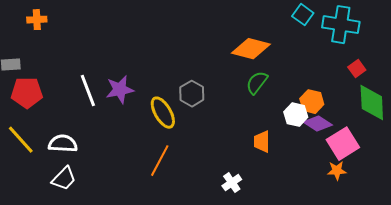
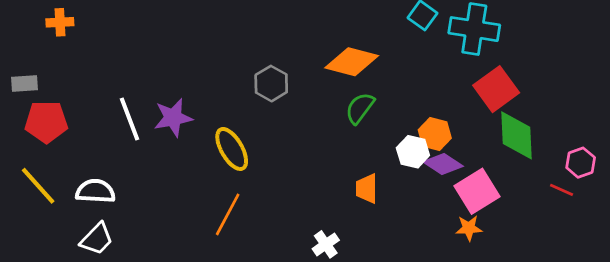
red square: (357, 69) -> (496, 89), size x1.8
gray hexagon: (192, 94) -> (271, 84), moved

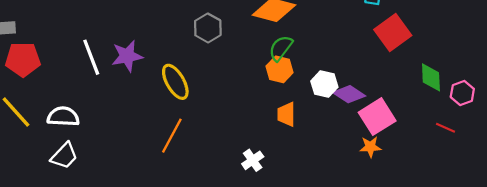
orange hexagon: (435, 134) -> (280, 69), moved
green diamond: (517, 135) -> (431, 77), moved, size x0.7
red line: (562, 190) -> (446, 128), moved

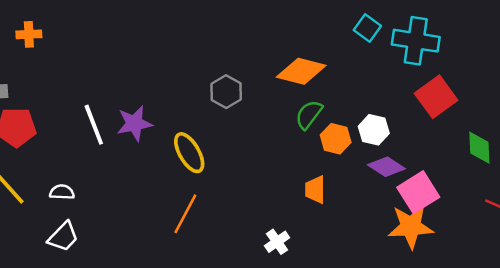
orange hexagon: (280, 69) -> (336, 139), moved
white hexagon: (324, 84) -> (374, 130), moved
white semicircle: (63, 117) -> (62, 192), size x0.7
orange star: (370, 147) -> (411, 227), size x1.8

